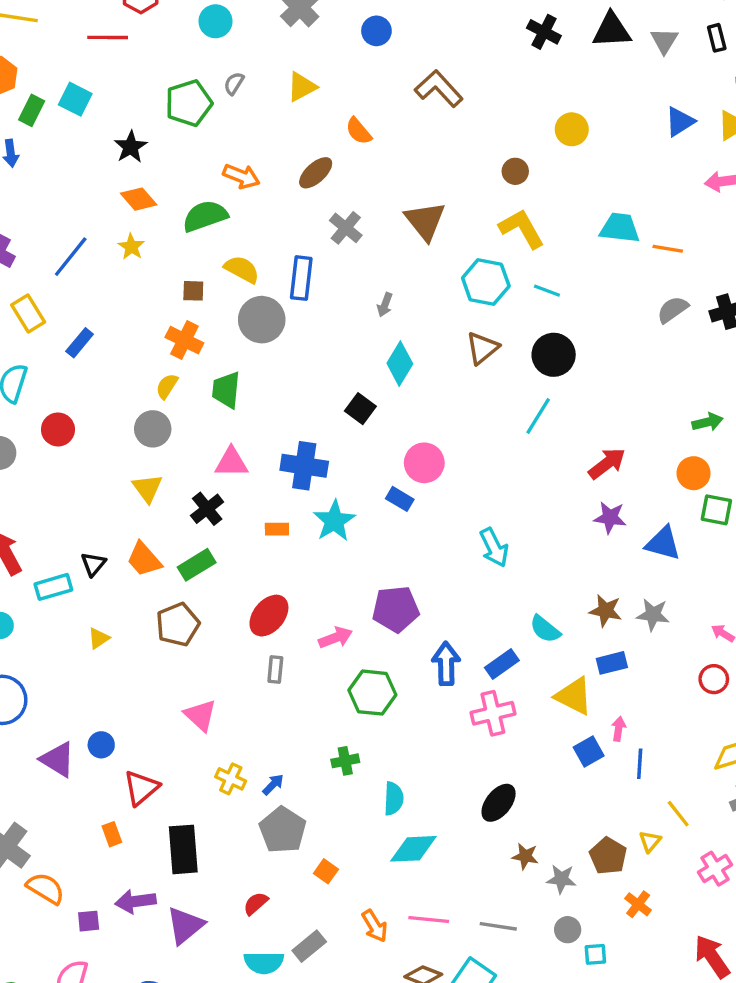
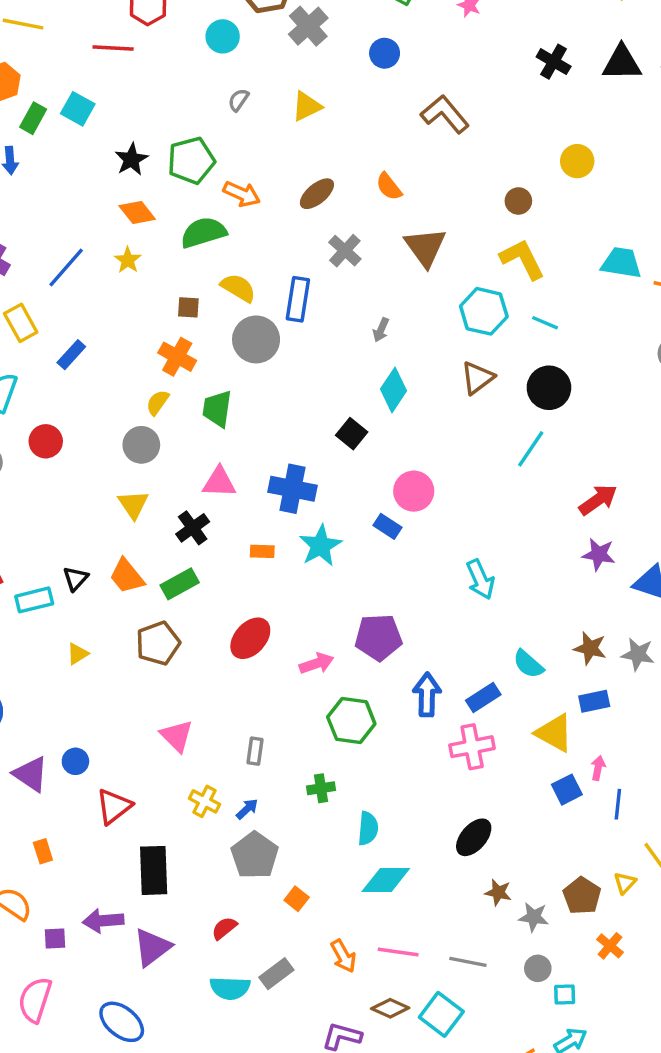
green pentagon: (189, 103) -> (191, 161), moved
orange semicircle: (359, 131) -> (389, 187), moved
gray rectangle: (275, 670) -> (255, 751), moved
orange rectangle: (112, 834) -> (43, 851), moved

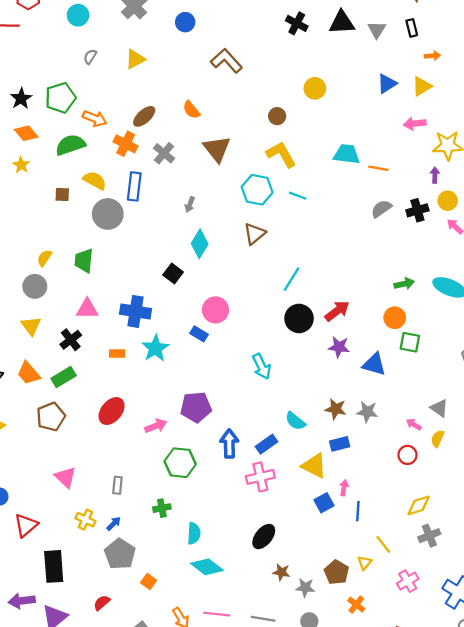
orange cross: (177, 357) -> (126, 144), moved
black circle: (549, 388) -> (299, 318), moved
cyan diamond: (386, 880) -> (207, 567), turned 40

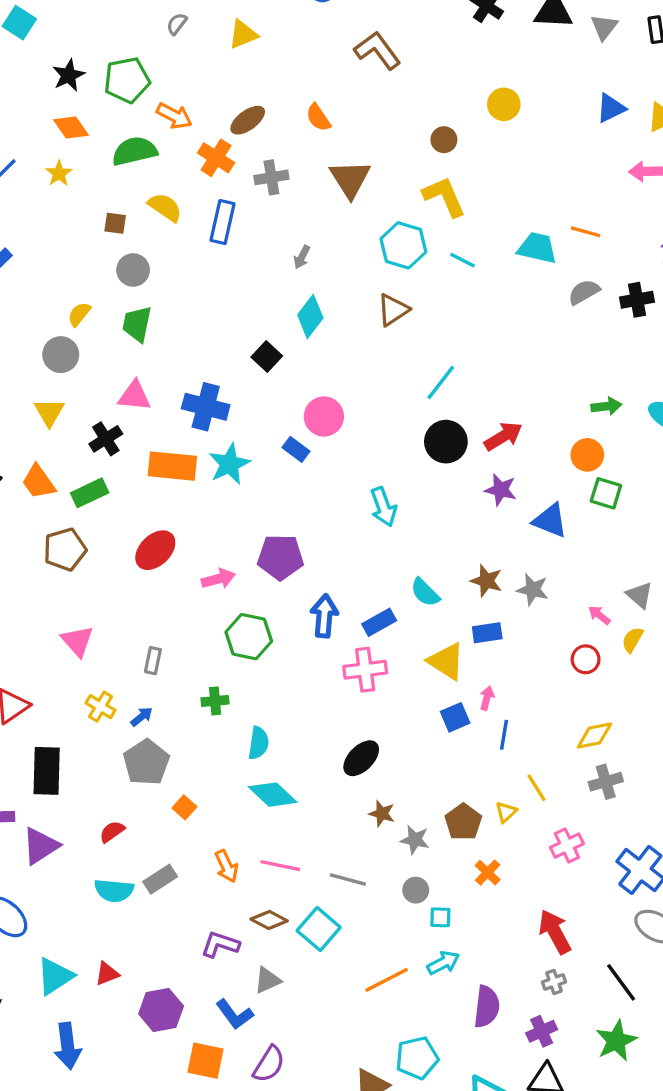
gray cross: (164, 153) -> (271, 177), turned 35
cyan trapezoid: (347, 154) -> (537, 248), moved
gray circle: (108, 214) -> (133, 270), moved, size x0.7
orange rectangle: (117, 353) -> (172, 466), size x2.0

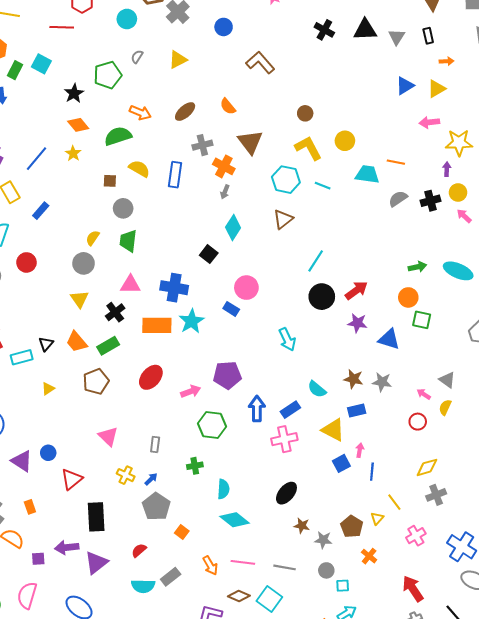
green pentagon: (127, 80) -> (108, 75), moved
yellow circle: (504, 104) -> (345, 141), moved
orange cross: (216, 158) -> (224, 166), moved

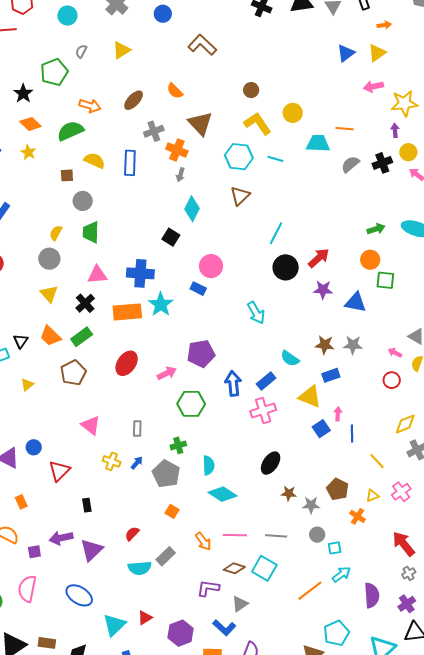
gray pentagon: (156, 507) -> (166, 474), moved
black rectangle: (96, 517) -> (87, 505), size x0.5
yellow triangle: (377, 518) -> (372, 496), moved, turned 32

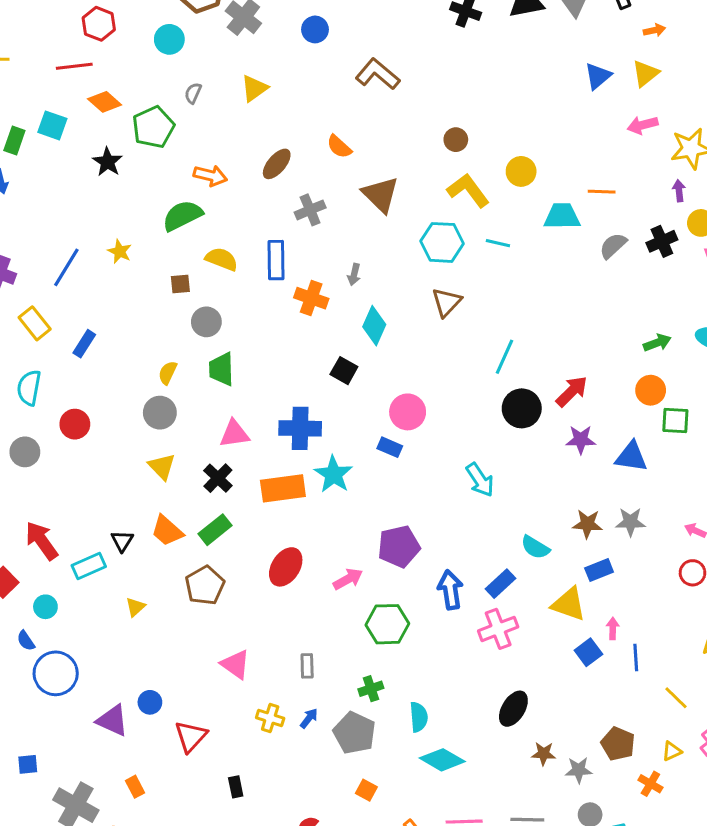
orange diamond: (30, 124) -> (105, 102), moved
orange cross: (177, 150) -> (311, 298), moved

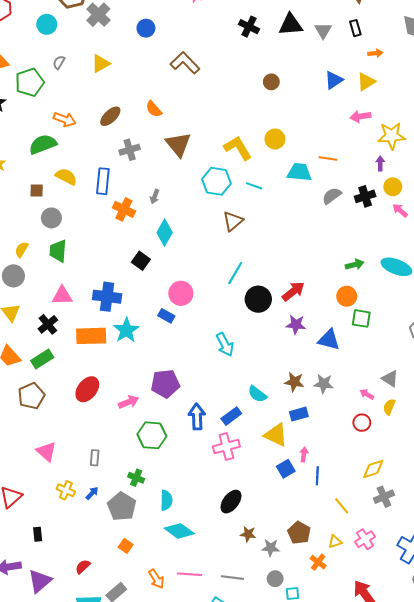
brown circle: (456, 140) -> (271, 82), moved
brown triangle: (447, 302) -> (233, 221), moved
cyan line: (505, 357) -> (235, 273), moved
green cross: (371, 689) -> (136, 478), turned 35

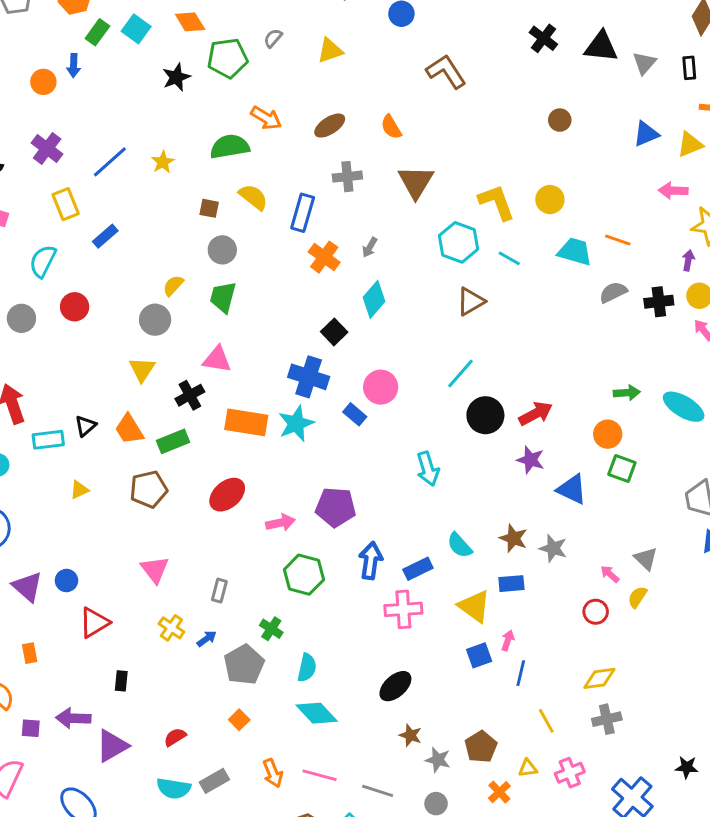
blue cross: (107, 297) -> (309, 377), moved

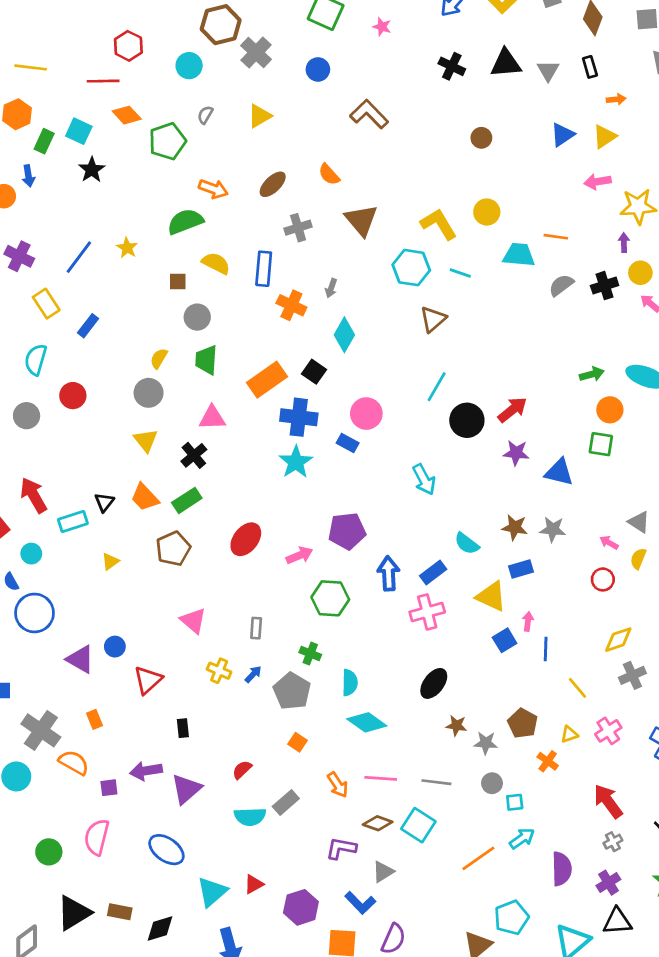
black star: (176, 77) -> (92, 170), moved
orange rectangle: (246, 422) -> (267, 380), moved, turned -33
orange circle: (608, 434) -> (610, 410), moved

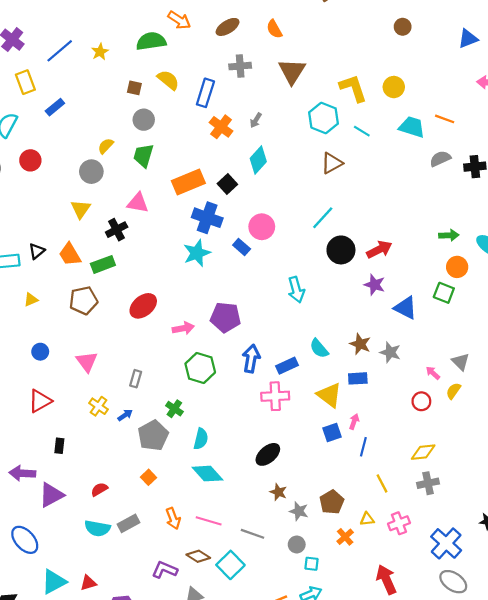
blue circle: (115, 647) -> (40, 352), moved

